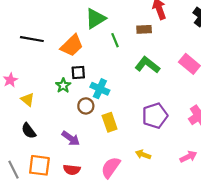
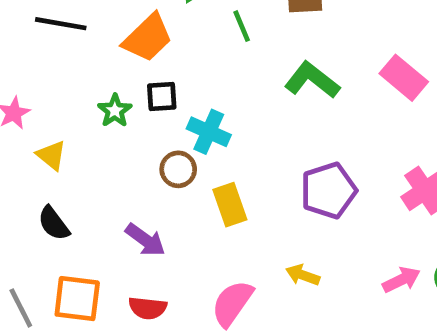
green star: (63, 85) -> (115, 111), moved

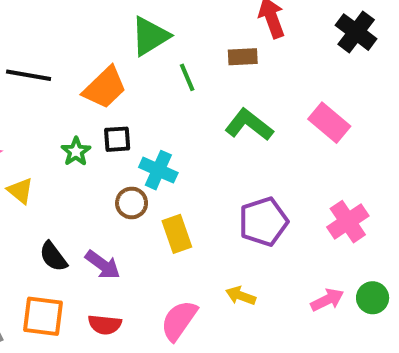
black semicircle: (54, 223) -> (53, 257), moved

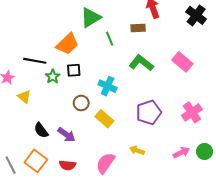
black line: (29, 75) -> (35, 61), moved
cyan cross: (158, 170) -> (108, 86), moved
yellow rectangle: (177, 234) -> (104, 119), turned -30
orange square: (43, 316) -> (36, 161), turned 30

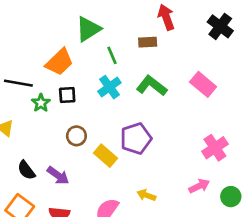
cyan cross: (108, 86) -> (109, 87), moved, turned 30
purple pentagon: (149, 112) -> (136, 139), moved
pink arrow: (181, 153) -> (199, 186), moved

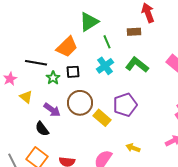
brown circle: (76, 136) -> (80, 103), size x1.6
purple arrow: (58, 175) -> (52, 110), moved

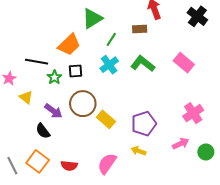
green line: (107, 42) -> (111, 39), turned 56
purple pentagon: (125, 105) -> (144, 124), moved

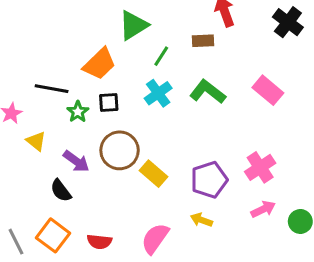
pink cross: (193, 113) -> (260, 167), moved

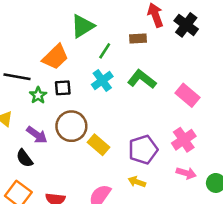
black cross: (288, 22) -> (186, 25), moved
pink rectangle: (268, 90) -> (187, 95), moved
pink arrow: (263, 209) -> (186, 173), turned 42

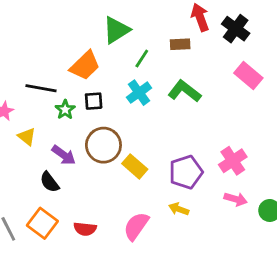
pink rectangle: (187, 95) -> (248, 76), moved

